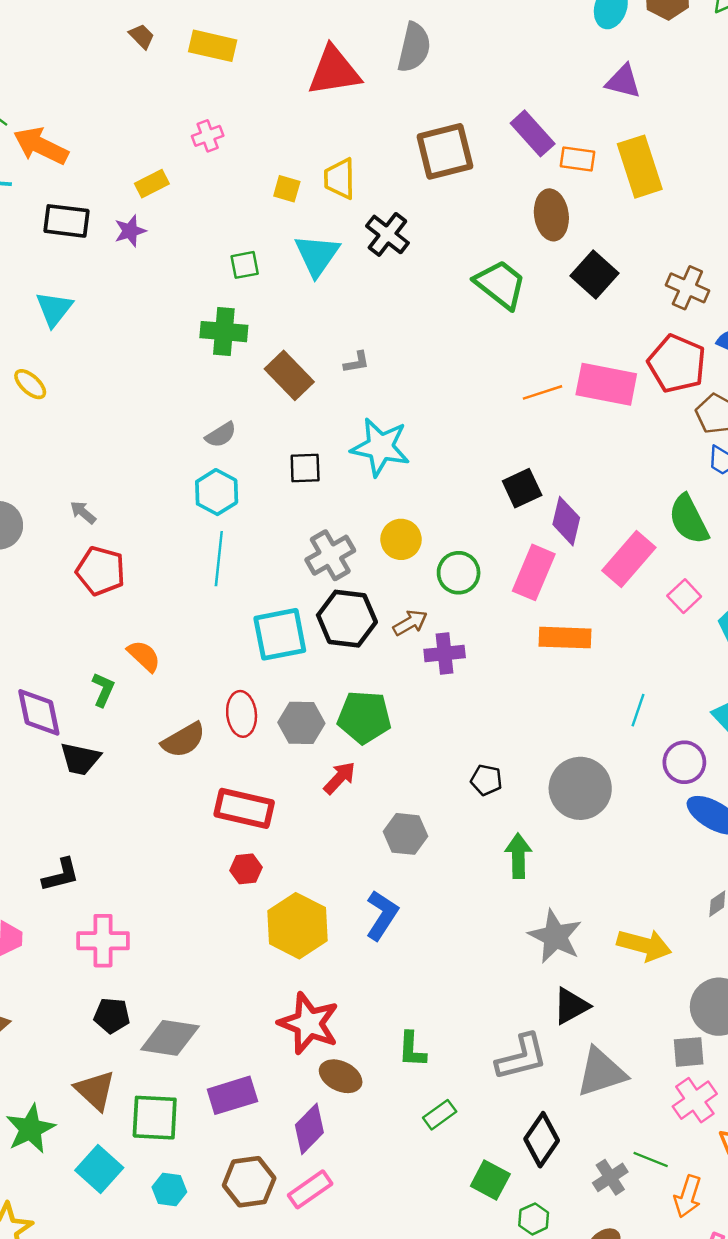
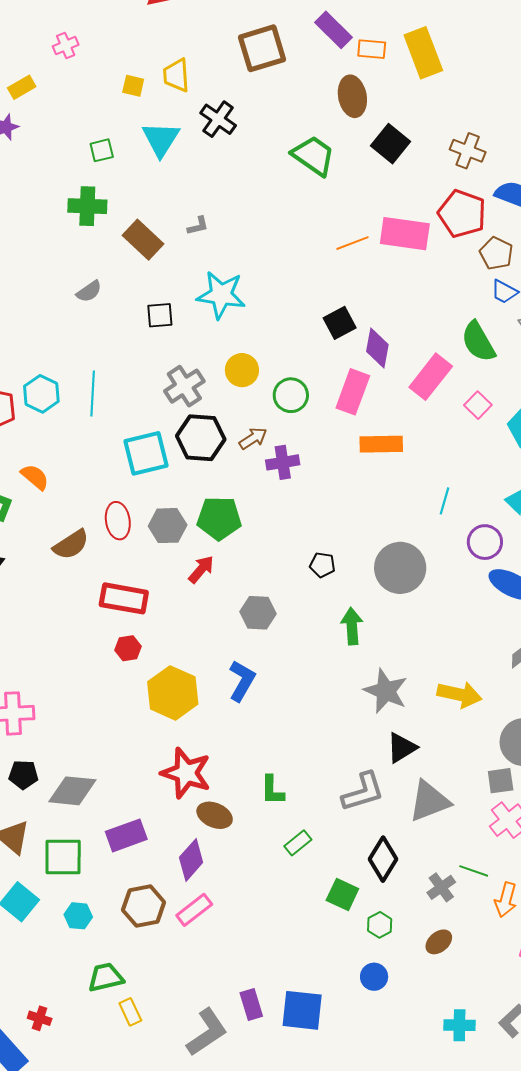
cyan hexagon: (217, 492) -> (41, 394), moved

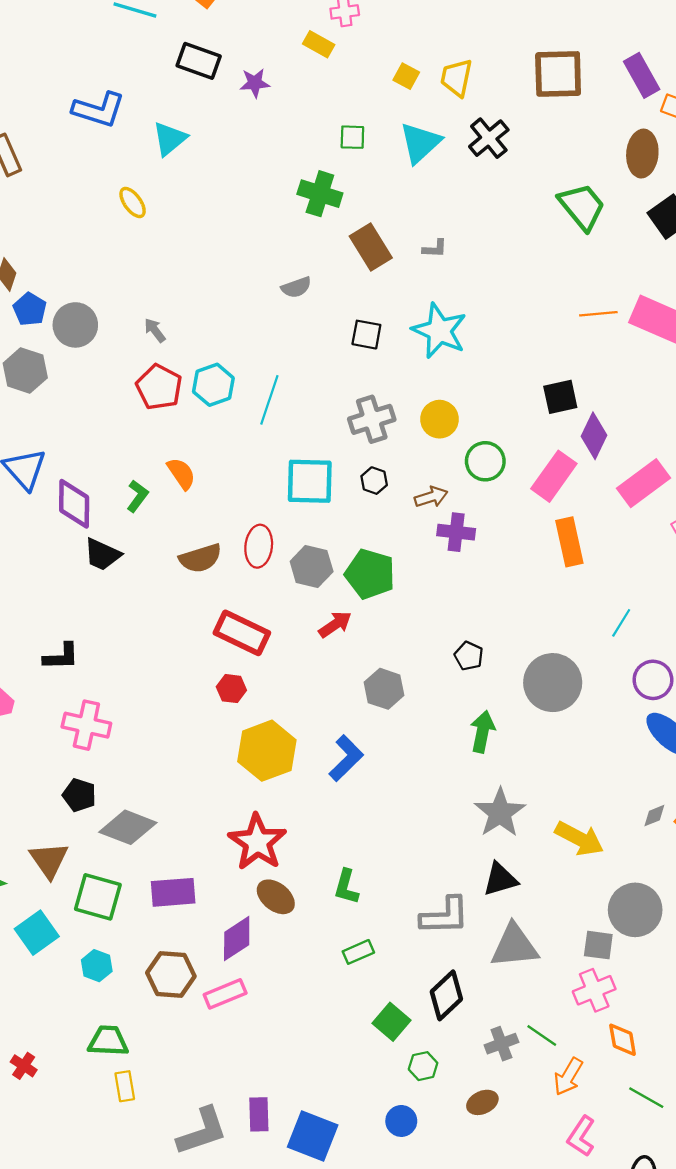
yellow rectangle: (22, 87) -> (319, 44), moved, turned 44
black hexagon: (201, 438) -> (374, 481), size x0.5
orange rectangle: (381, 444) -> (569, 542), turned 63

